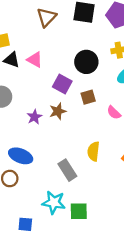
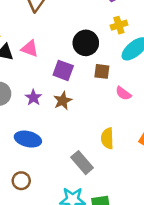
brown square: (88, 97) -> (102, 71), moved, turned 32
purple star: (34, 117) -> (33, 98), moved
blue ellipse: (21, 156) -> (28, 139), moved

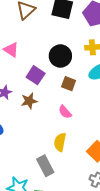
pink semicircle: (123, 93) -> (65, 112), moved
gray rectangle: (82, 163) -> (45, 166), moved

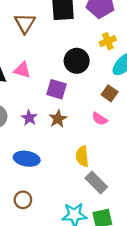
brown square: (69, 84) -> (110, 93), moved, turned 32
yellow semicircle: (60, 142) -> (82, 156), moved

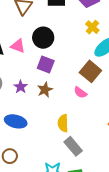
yellow cross: (108, 41) -> (92, 27), turned -32
black circle: (77, 61) -> (43, 38), moved
brown square: (110, 93) -> (90, 71), size x1.5

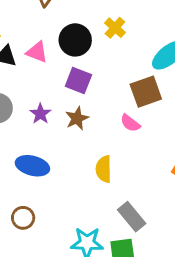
yellow cross: (92, 27) -> (115, 28), moved
brown square: (90, 71) -> (146, 92), turned 30
gray rectangle: (73, 146) -> (132, 217), moved

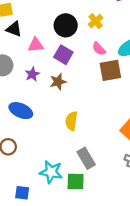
pink triangle: (37, 52) -> (36, 45), moved, turned -35
pink semicircle: (130, 123) -> (99, 49), moved

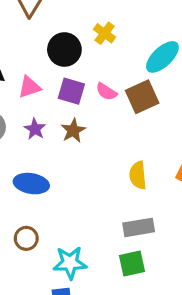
pink semicircle: (99, 49) -> (106, 92), moved
yellow semicircle: (71, 121) -> (138, 175), moved
gray rectangle: (86, 158) -> (139, 227), turned -55
cyan star: (51, 172) -> (70, 263), moved

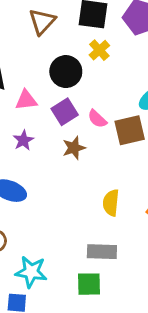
yellow cross: (105, 33) -> (99, 50), moved
purple square: (71, 91) -> (65, 112), turned 30
brown star: (73, 131) -> (74, 148), moved

